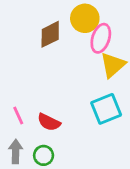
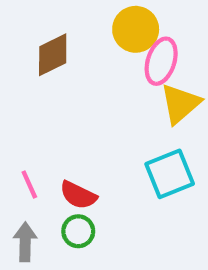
brown diamond: (50, 34) -> (53, 55), moved
green circle: (44, 155) -> (78, 231), moved

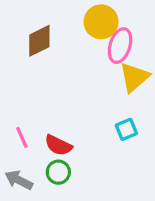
cyan square: (170, 174) -> (126, 129), size x0.6
gray arrow: (25, 242) -> (19, 180), turned -64

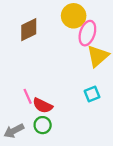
pink line: (22, 137) -> (28, 96), moved
gray arrow: (19, 180) -> (14, 131), turned -54

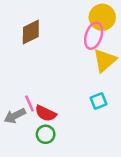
yellow circle: (74, 16) -> (102, 17), moved
gray arrow: (14, 131) -> (15, 116), moved

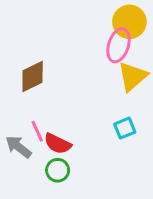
brown diamond: (31, 32) -> (33, 77), moved
gray arrow: (15, 116) -> (19, 147), turned 65

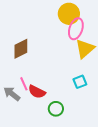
yellow circle: (129, 22) -> (69, 14), moved
green circle: (58, 170) -> (56, 109), moved

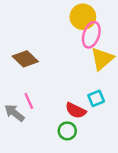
brown diamond: (21, 49) -> (25, 59), turned 70
red semicircle: (37, 92) -> (76, 110), moved

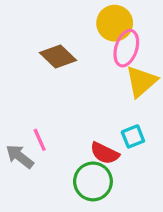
brown diamond: (25, 59) -> (58, 56), moved
green circle: (67, 131) -> (93, 181), size x1.5

